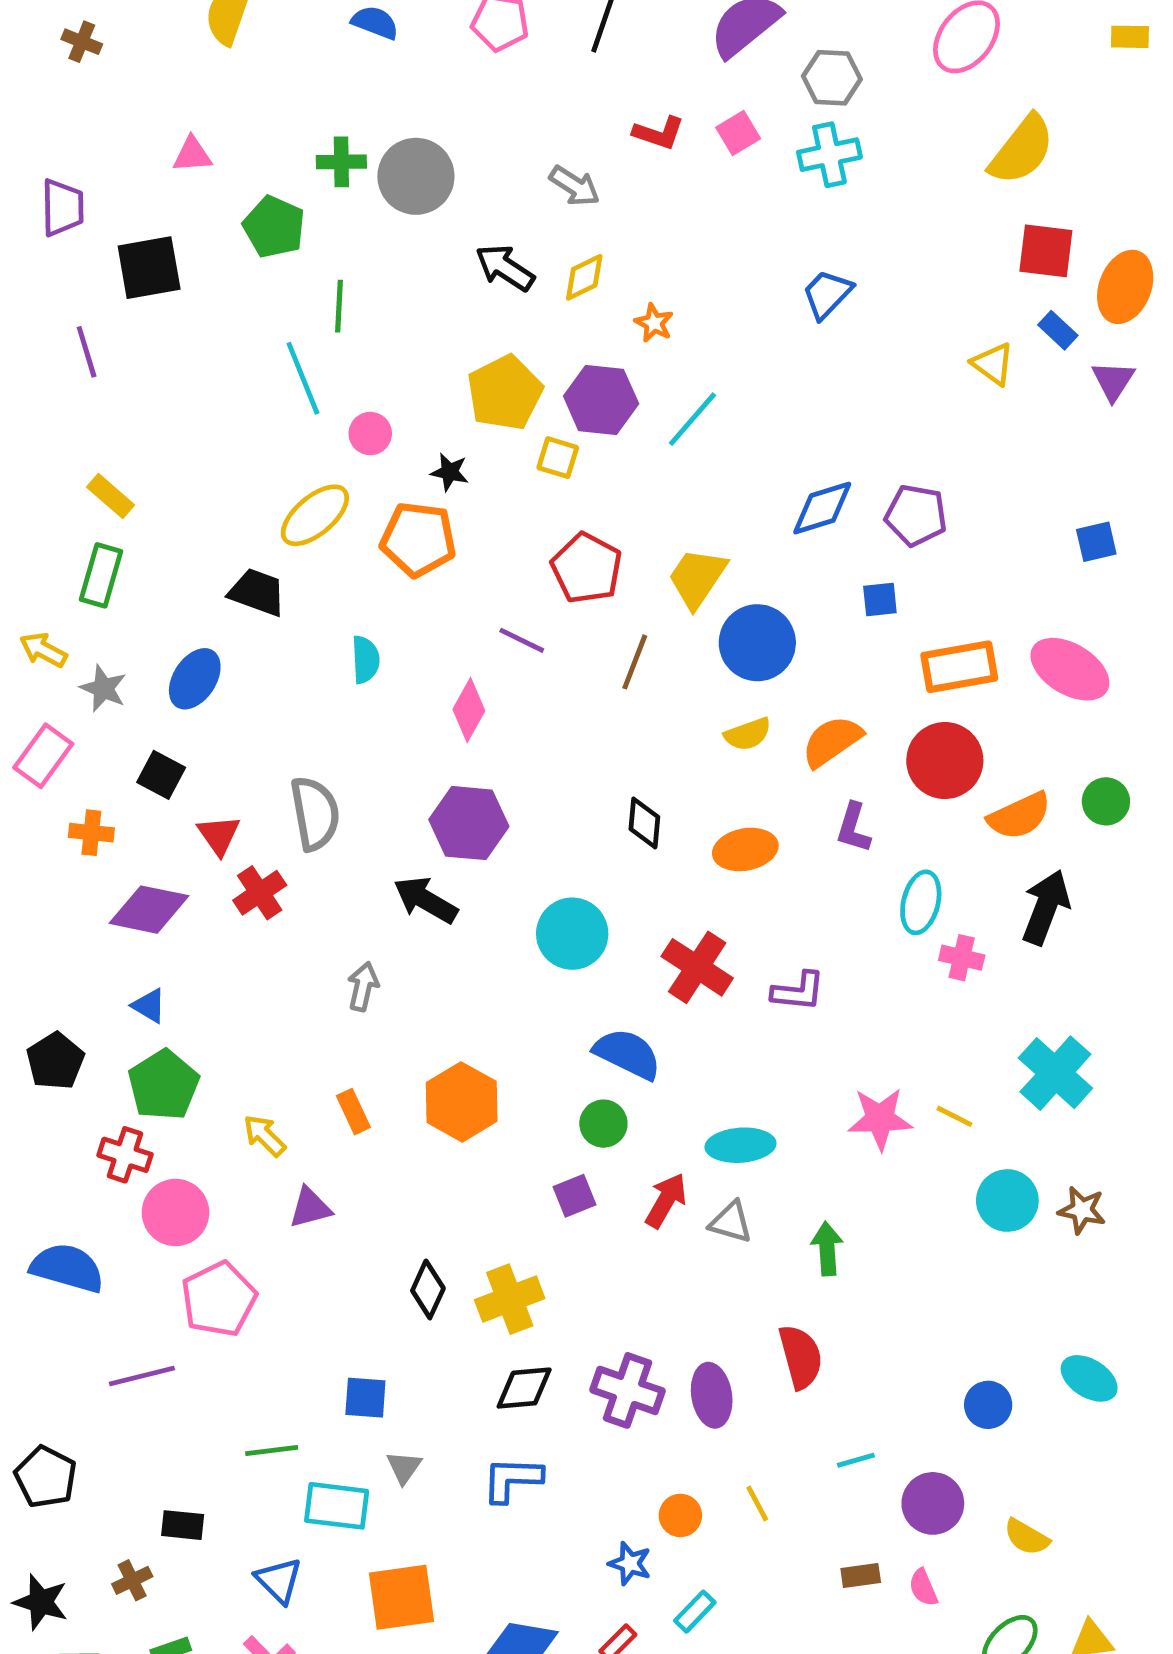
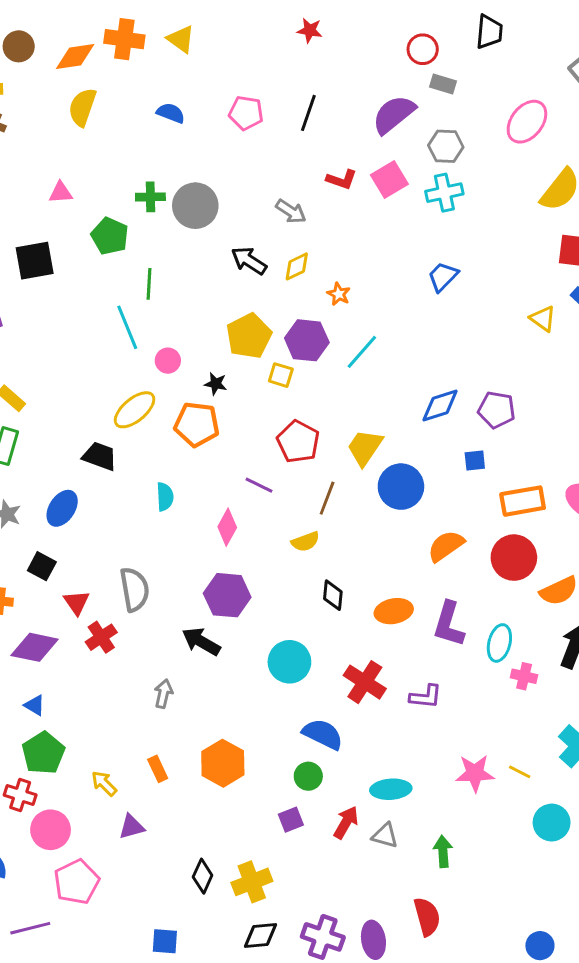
pink square: (738, 133) -> (389, 180), size x1.4
yellow semicircle: (748, 734) -> (305, 542), moved
purple L-shape: (853, 828) -> (449, 624), moved, size x1.5

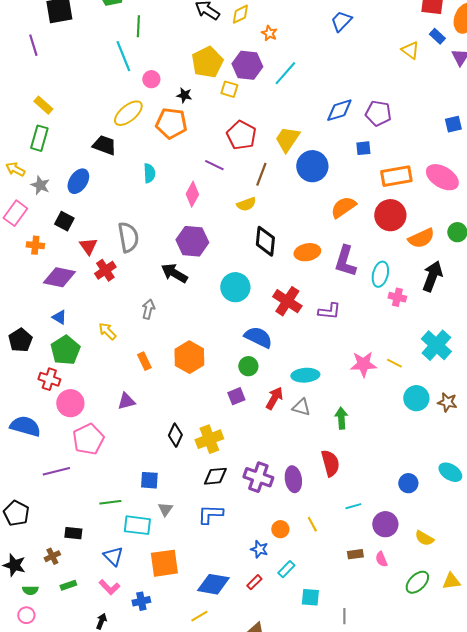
black diamond: (333, 595) -> (265, 241), size x1.4
yellow arrow: (104, 783) -> (107, 331), moved

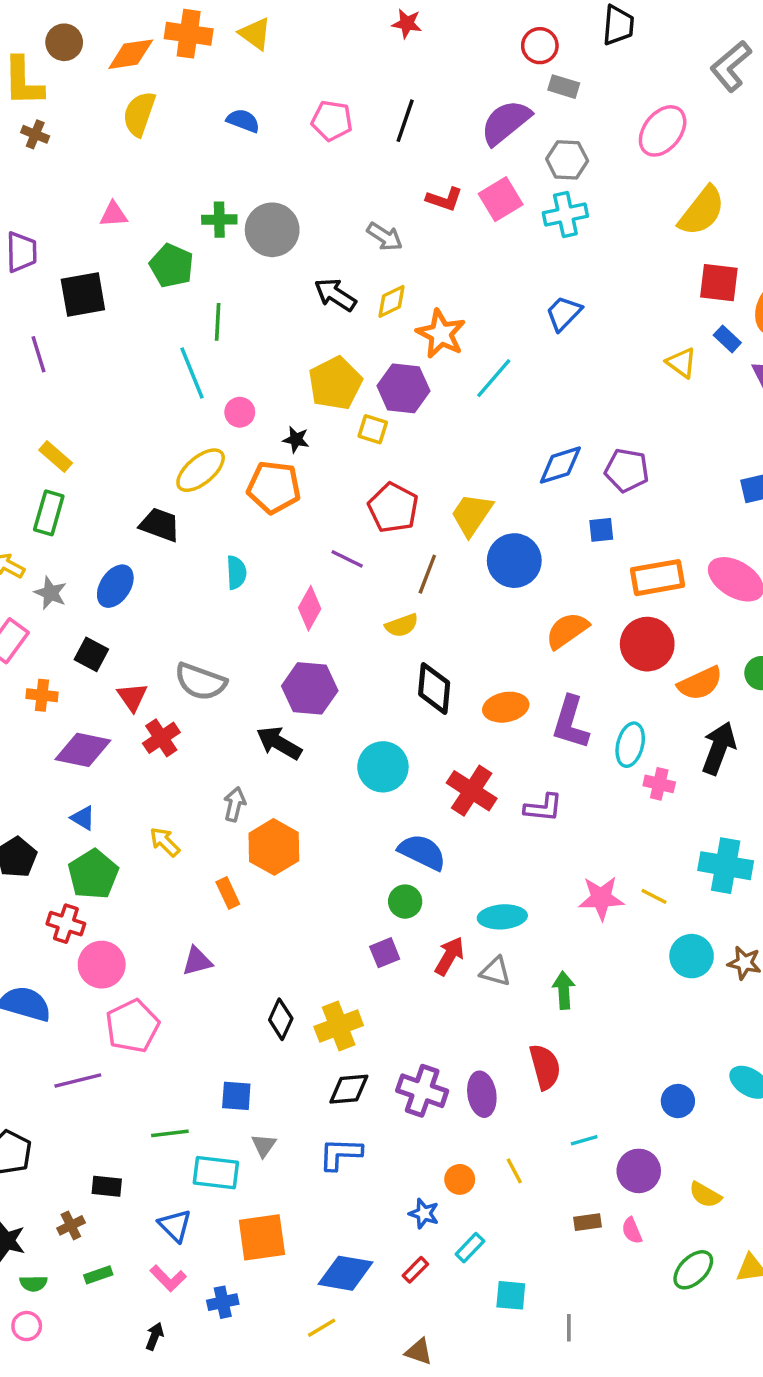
orange star: (269, 33) -> (441, 334), size x1.8
cyan line: (285, 73) -> (494, 378), moved
gray semicircle: (128, 237) -> (201, 682), turned 120
cyan cross: (436, 345) -> (726, 866), turned -32
orange hexagon: (189, 357) -> (274, 847), moved

